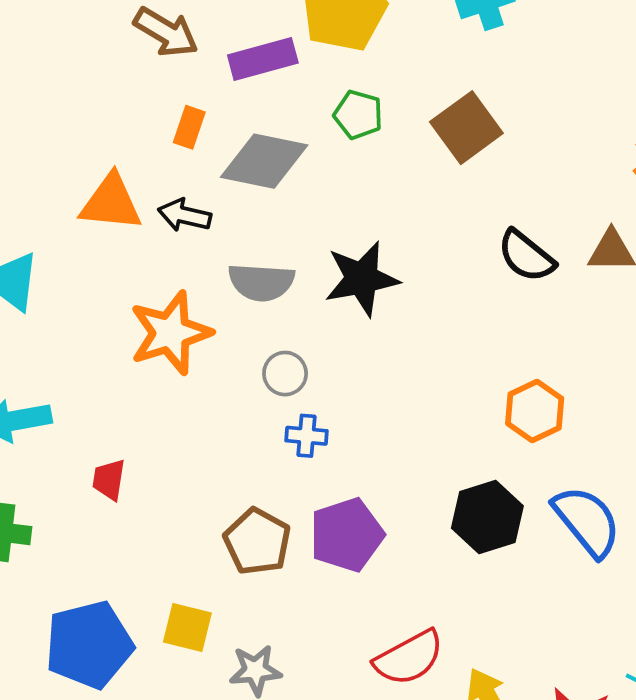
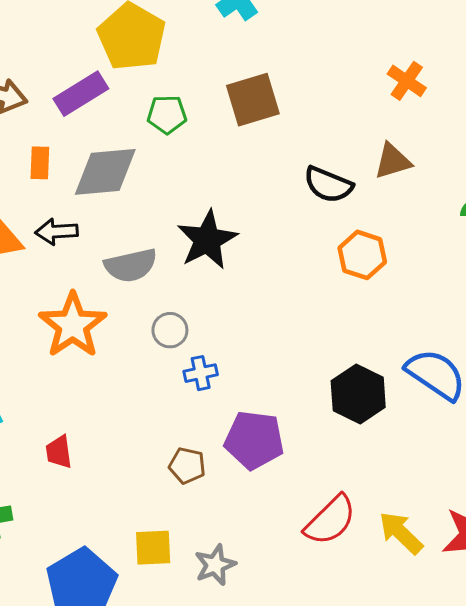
brown square: (466, 128) -> (253, 100), turned 36
orange hexagon: (535, 411) -> (362, 255), moved
purple pentagon: (347, 535) -> (254, 440), turned -30
brown pentagon: (257, 542) -> (187, 466), size x0.7

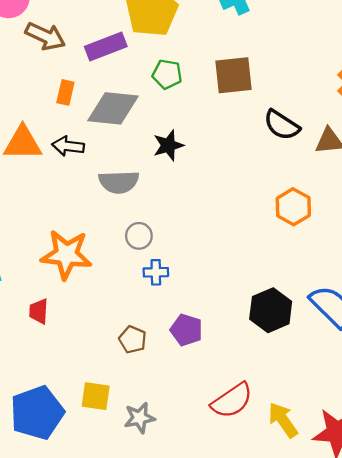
black semicircle: (328, 185) -> (282, 125), moved
black star: (207, 240) -> (168, 145), moved, size x0.7
orange star: (73, 325) -> (66, 255), moved, turned 30
purple pentagon: (254, 440) -> (186, 330), size x0.7

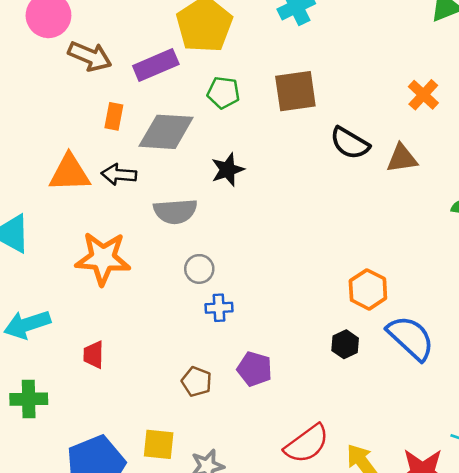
orange hexagon: (293, 207) -> (368, 289), moved
orange star: (66, 255) -> (103, 258), moved
black hexagon: (271, 310) -> (345, 344), size x0.6

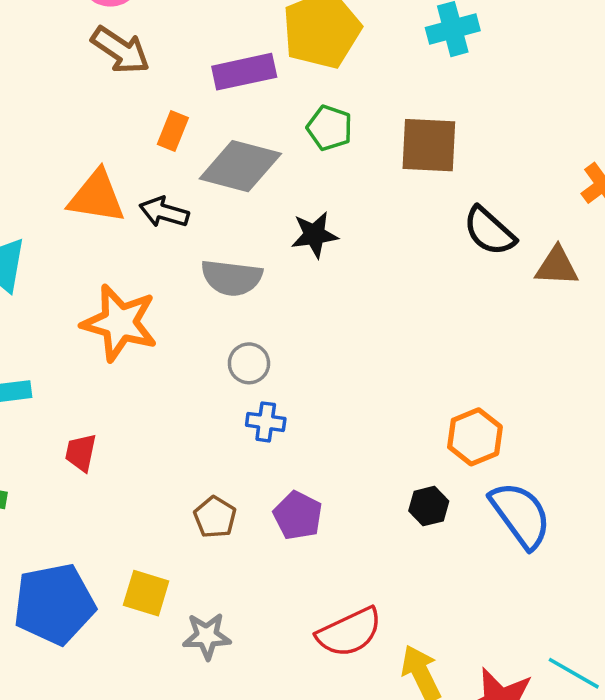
brown arrow: (90, 56) -> (121, 50), moved

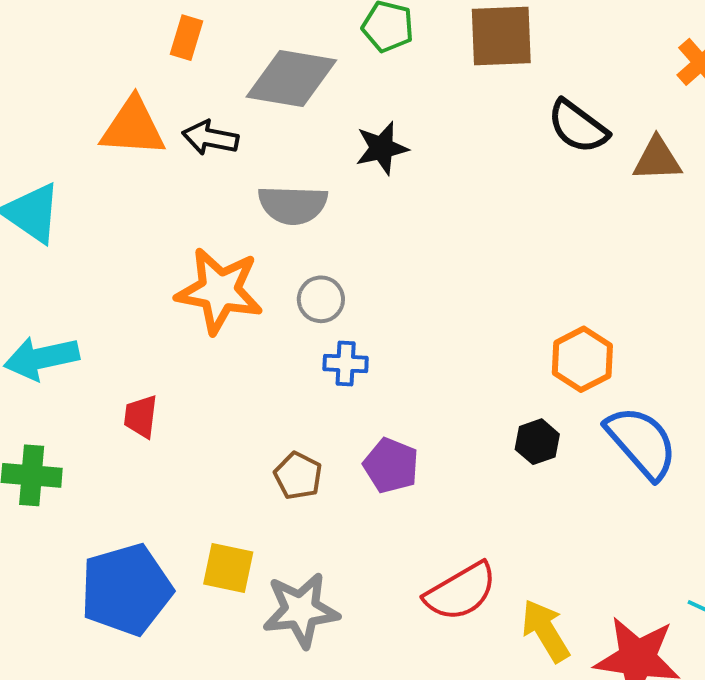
orange rectangle: (173, 131) -> (187, 38), moved
orange star: (120, 323) -> (219, 291), moved
gray star: (207, 636) -> (301, 610), size x1.4

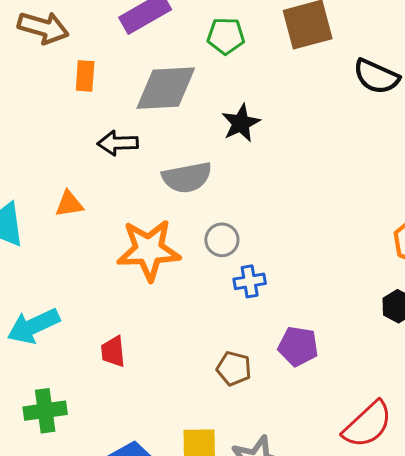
orange triangle: (133, 127) -> (69, 204), moved, size x0.6

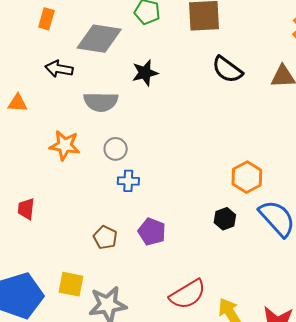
black semicircle: (376, 76) -> (227, 70), moved
orange star: (149, 250) -> (65, 145), size x0.7

